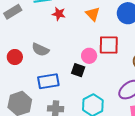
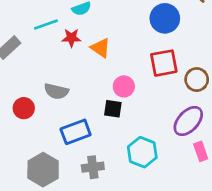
orange triangle: (93, 14) -> (101, 48), moved
red square: (109, 45) -> (164, 63), moved

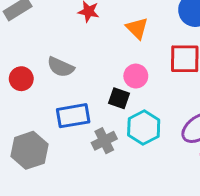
orange triangle: (101, 48) -> (137, 28), moved
cyan hexagon: (142, 152) -> (144, 127), moved
gray cross: (93, 167) -> (104, 141), moved, turned -30

